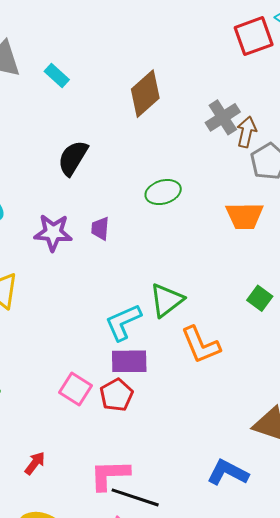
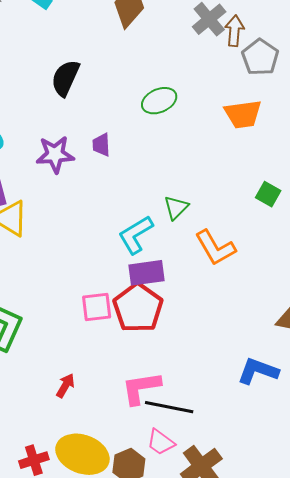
green triangle: (167, 300) -> (176, 207), size x0.7
pink square: (76, 389) -> (97, 307), turned -32
red pentagon: (116, 395) -> (138, 308), size x1.5

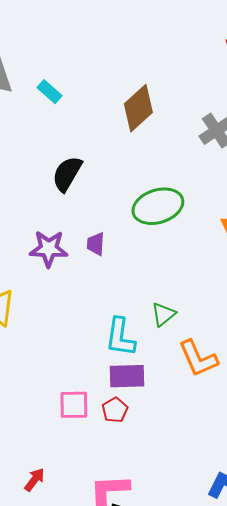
green ellipse: (159, 101) -> (158, 206), size x1.4
cyan L-shape: (136, 235) -> (120, 337), turned -57
red pentagon: (138, 308) -> (115, 410), size x0.5

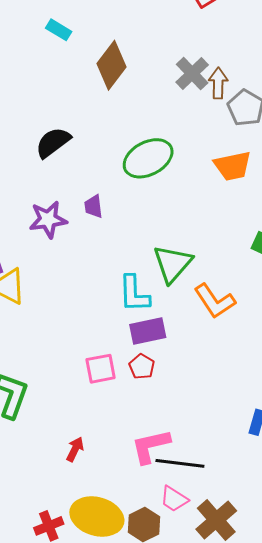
cyan rectangle: (50, 92) -> (59, 30), moved
black semicircle: (67, 174) -> (53, 142), turned 33
green triangle: (163, 314) -> (173, 264), size x1.6

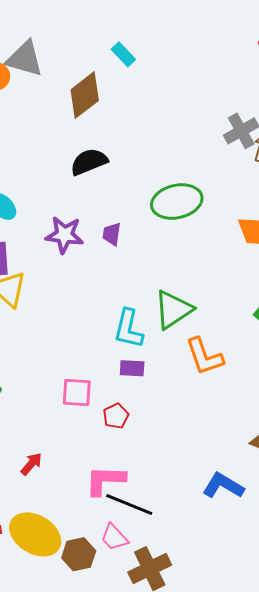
brown diamond: (112, 65) -> (85, 95), moved
purple rectangle: (148, 331) -> (132, 368), size x0.7
red pentagon: (142, 367) -> (116, 416), moved

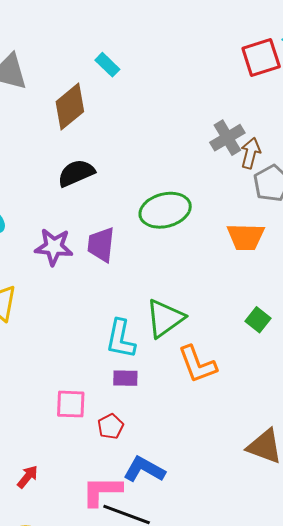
purple trapezoid: (112, 234) -> (101, 245), size x1.5
blue L-shape: (223, 486) -> (144, 469), moved

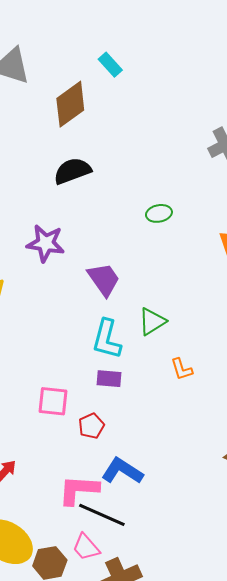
green ellipse: (165, 210) -> (159, 213), size x0.5
purple trapezoid: (101, 245) -> (104, 279), moved, turned 135
green triangle: (165, 318) -> (152, 321), size x0.7
orange L-shape: (197, 364) -> (182, 369), size x0.6

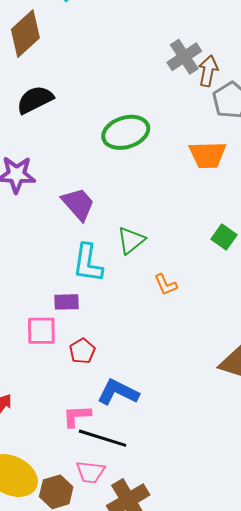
green ellipse: (159, 213) -> (126, 132), size x1.8
purple rectangle: (109, 379) -> (67, 302), moved
pink L-shape: (79, 490) -> (77, 416), size x0.7
pink trapezoid: (86, 547) -> (90, 472), turned -36

